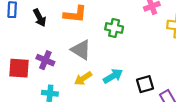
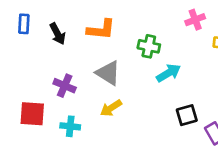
red square: (19, 68) -> (32, 114), moved
cyan arrow: (113, 76) -> (168, 73), moved

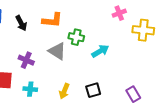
green cross: (149, 46) -> (76, 37), moved
yellow arrow: (111, 108) -> (64, 91), moved, turned -35
black square: (187, 115) -> (93, 90), moved

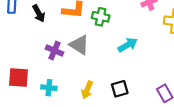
green cross: (76, 37) -> (101, 17), moved
purple cross: (26, 60) -> (54, 51), moved

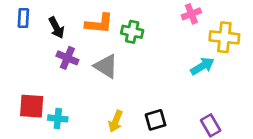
cyan arrow: (128, 45) -> (202, 66), moved
purple cross: (54, 51) -> (67, 58), moved
cyan cross: (49, 88) -> (58, 118), moved

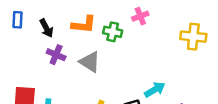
pink cross: (191, 14) -> (140, 16), moved
cyan arrow: (202, 66) -> (155, 90), moved

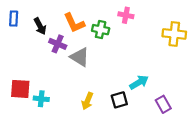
pink cross: (140, 16) -> (126, 15), turned 32
orange L-shape: (84, 25) -> (74, 23), turned 60
purple cross: (56, 55) -> (58, 44), moved

